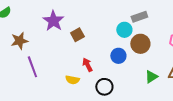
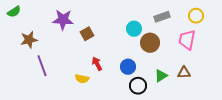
gray rectangle: (139, 17) -> (162, 17), moved
purple star: (53, 21) -> (63, 20), turned -30
blue circle: (118, 56) -> (128, 67), moved
black circle: (104, 87) -> (138, 86), moved

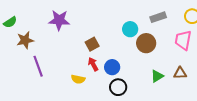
green semicircle: (14, 12) -> (10, 22), moved
brown square: (87, 34) -> (92, 44), moved
blue circle: (128, 67) -> (112, 67), moved
black circle: (138, 86) -> (118, 87), moved

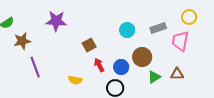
gray rectangle: (158, 17) -> (158, 28), moved
brown circle: (146, 43) -> (142, 57), moved
red arrow: (93, 64) -> (99, 65), moved
blue circle: (112, 67) -> (121, 67), moved

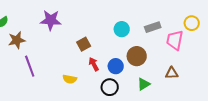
yellow circle: (189, 17) -> (192, 23), moved
green triangle: (154, 77) -> (144, 84), moved

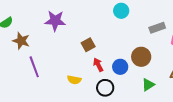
cyan circle: (122, 29) -> (121, 11), moved
brown star: (17, 40) -> (21, 41), turned 30
black circle: (110, 87) -> (105, 88), moved

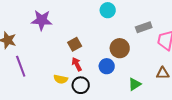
brown circle: (141, 57) -> (120, 48), moved
red arrow: (98, 65) -> (77, 64), moved
black circle: (105, 88) -> (81, 85), moved

